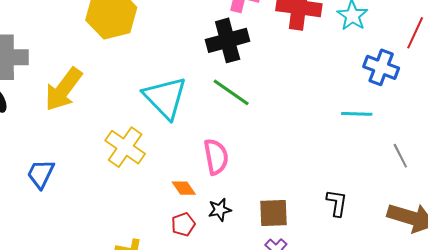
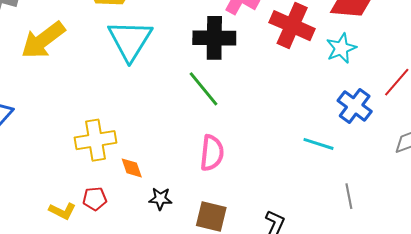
cyan triangle: (165, 98) -> (130, 40), moved
yellow cross: (125, 147) -> (95, 140), moved, turned 30
pink semicircle: (216, 157) -> (212, 153), moved
red pentagon: (183, 224) -> (95, 199), moved

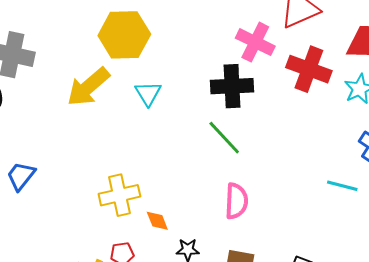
yellow arrow: (43, 40) -> (88, 87), moved
cyan triangle: (130, 40) -> (148, 93), size x0.6

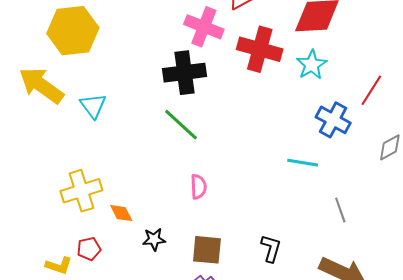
yellow arrow: (88, 87) -> (41, 85), turned 81
cyan triangle: (148, 93) -> (93, 106), moved
pink semicircle: (236, 201) -> (198, 187), size x0.7

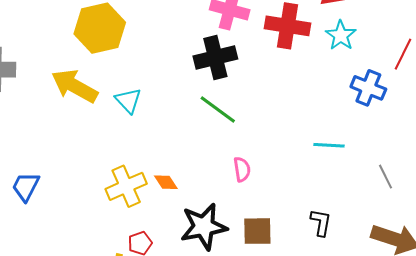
cyan line: (303, 163) -> (329, 145), moved
orange diamond: (121, 213) -> (166, 182), moved
black star: (154, 239) -> (204, 227), size x2.0

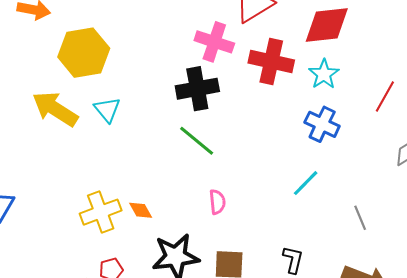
blue cross: (368, 88) -> (322, 124), moved
cyan triangle: (128, 101) -> (107, 110), moved
cyan line: (329, 145) -> (306, 183), turned -52

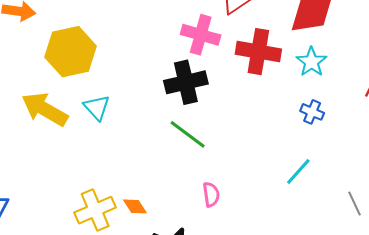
blue cross: (322, 124) -> (312, 112), size x0.7

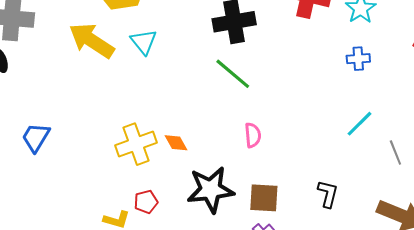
blue cross: (312, 112) -> (358, 59), turned -30
cyan line: (298, 171) -> (359, 124), moved

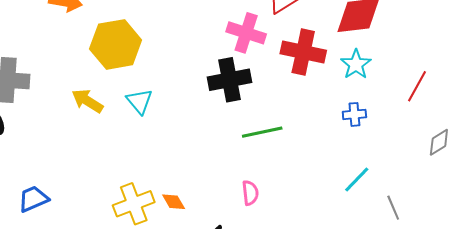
yellow arrow: (92, 40) -> (87, 101), size x0.7
green line: (233, 74) -> (262, 132), moved, turned -51
blue trapezoid: (36, 137) -> (33, 199), turned 36

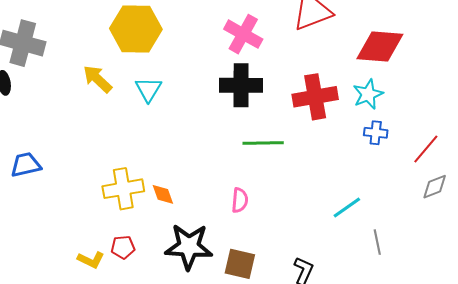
pink cross: (246, 33) -> (243, 34), moved
red cross: (303, 52) -> (315, 97), moved, turned -33
red line: (417, 86) -> (426, 149), moved
blue cross: (354, 114) -> (376, 133), moved

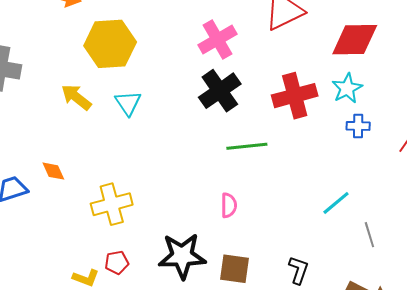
pink cross: (243, 34) -> (217, 39), turned 36
black cross: (241, 85) -> (220, 91), turned -30
orange diamond: (163, 194) -> (53, 171), moved

